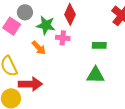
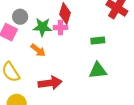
pink cross: (63, 38) -> (60, 28), moved
red arrow: (30, 84) -> (50, 83), moved

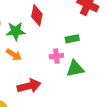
pink cross: (60, 28) -> (56, 56), moved

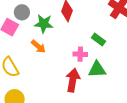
green rectangle: (72, 39) -> (99, 40), turned 40
red arrow: (29, 86) -> (73, 80), moved, turned -75

